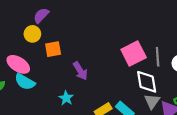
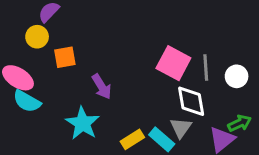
pink square: (134, 53) -> (173, 63), turned -35
cyan star: (66, 98) -> (83, 123), size x1.6
gray triangle: (152, 101) -> (181, 128), moved

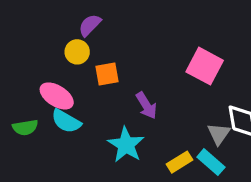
pink square: (173, 63) -> (205, 66), moved
gray triangle: (181, 128) -> (219, 134), moved

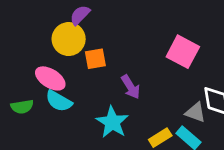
yellow circle: (77, 52) -> (69, 39), size x1.5
gray triangle: (219, 134) -> (195, 112), turned -45

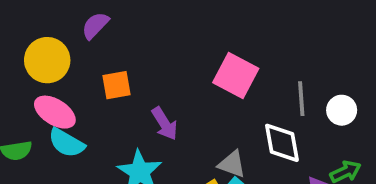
yellow circle: (69, 39) -> (47, 60), moved
gray triangle: (195, 112) -> (232, 164), moved

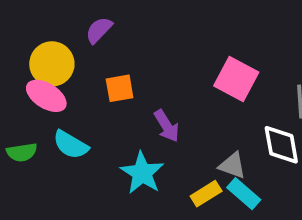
pink ellipse: (55, 112) -> (46, 96), moved

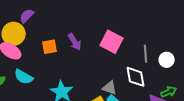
purple semicircle: (99, 30) -> (27, 16), moved
purple arrow: (167, 126) -> (75, 42), moved

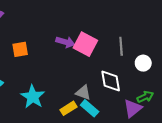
purple arrow: (75, 42) -> (65, 42), moved, turned -42
gray line: (146, 54) -> (121, 46), moved

